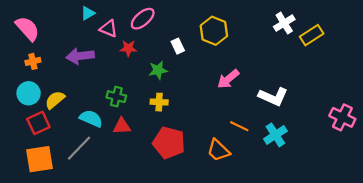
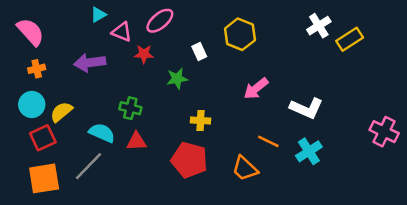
yellow cross: (159, 102) -> (201, 120), moved

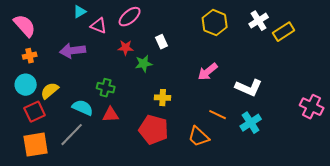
yellow hexagon: (240, 34) -> (215, 23), moved
red star: (144, 54) -> (126, 48), moved

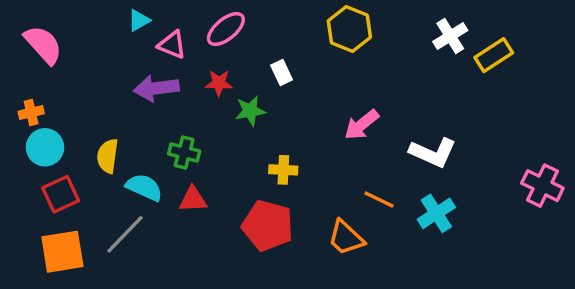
yellow hexagon: (215, 23) -> (349, 29), moved
purple arrow: (73, 51) -> (156, 88), moved
orange cross: (30, 56) -> (31, 113), moved
yellow semicircle: (50, 91) -> (108, 156), moved, turned -42

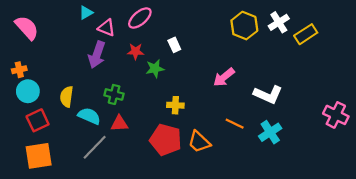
yellow hexagon: (349, 29) -> (244, 26), moved
purple arrow: (156, 88) -> (97, 55), turned -64
gray line: (125, 234) -> (95, 147), moved
orange trapezoid: (346, 238) -> (199, 142), moved

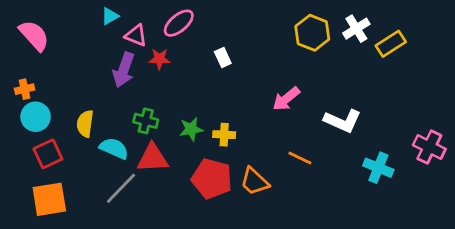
red star: (136, 51) -> (159, 59), moved
green star: (155, 69) -> (191, 129), moved
red triangle: (119, 124) -> (153, 158), size x1.4
cyan cross: (270, 132) -> (378, 168), moved, turned -35

